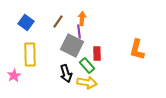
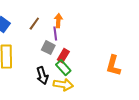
gray square: (72, 46) -> (48, 48), size x0.6
orange L-shape: (137, 50) -> (113, 66), moved
red rectangle: (97, 54) -> (63, 56), moved, turned 32

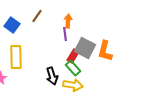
brown line: (34, 24) -> (37, 16), moved
gray square: (48, 48) -> (85, 48), moved, size x1.5
orange L-shape: (113, 66) -> (105, 51), moved

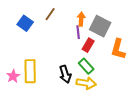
gray square: (85, 48) -> (100, 26), moved
red rectangle: (73, 56) -> (88, 45), moved
yellow rectangle: (16, 57) -> (30, 71), moved

